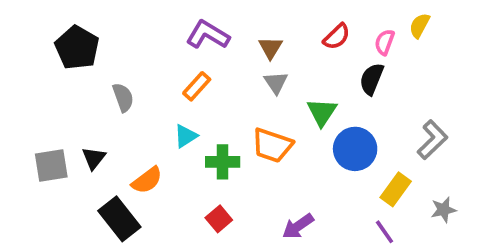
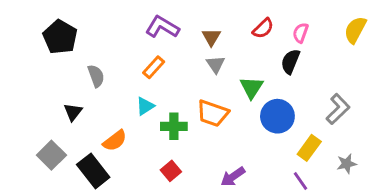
yellow semicircle: (420, 26) -> (355, 30), moved, size x1.4
black triangle: (94, 158) -> (73, 112), moved
gray square: (51, 166) -> (51, 155), moved, turned -36

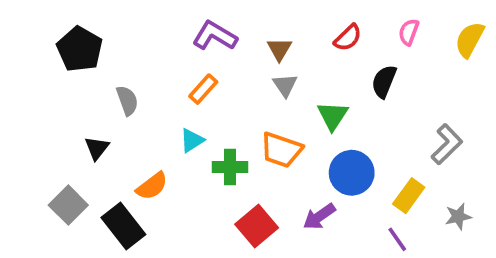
pink semicircle: (301, 33) -> (409, 32), moved
blue circle: (277, 116) -> (352, 173), moved
red square: (171, 171) -> (257, 226), moved, size x1.5
purple arrow: (233, 177) -> (319, 216), moved

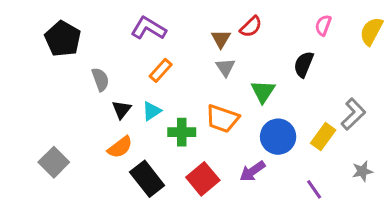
purple L-shape: (215, 36) -> (149, 28), moved
red semicircle: (348, 38) -> (251, 27), moved
black triangle: (97, 148) -> (121, 110), moved
yellow rectangle: (409, 196) -> (323, 137), moved
black rectangle: (123, 226) -> (147, 179), moved

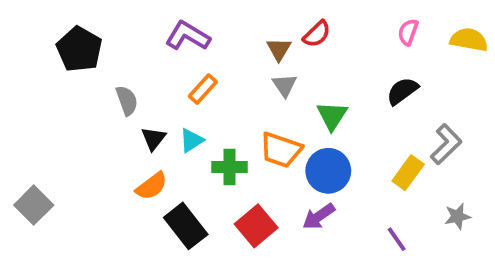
yellow semicircle: (371, 31) -> (469, 40), turned 72
black semicircle: (304, 64) -> (402, 91), moved, turned 32
blue circle: (278, 137) -> (328, 171), moved
gray square: (54, 162) -> (34, 205), moved

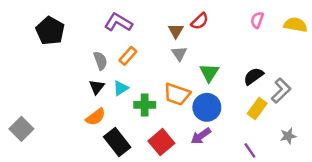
black semicircle: (402, 91) -> (254, 76), moved
gray semicircle: (127, 100) -> (100, 61), moved

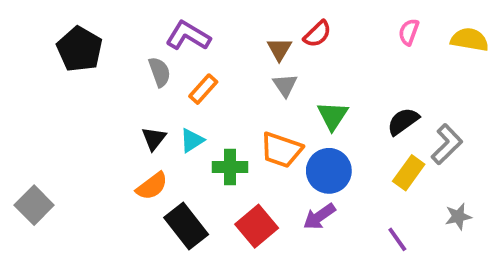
gray semicircle: (100, 61) -> (160, 72), moved

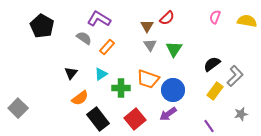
gray semicircle: (160, 72) -> (84, 38), turned -35
green triangle: (333, 116) -> (174, 49), moved
black triangle: (154, 139) -> (71, 73), moved

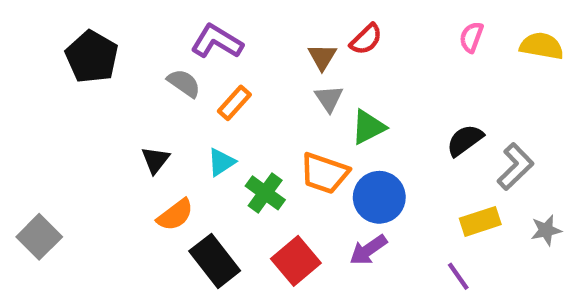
green triangle: (174, 49) -> (368, 127), moved, turned 30
green cross: (121, 88) -> (265, 193), turned 36
yellow rectangle: (215, 91) -> (480, 221), moved, turned 36
gray star: (241, 114) -> (546, 230), moved

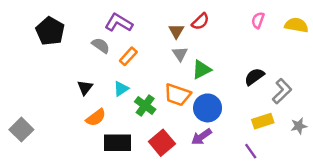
black rectangle: (215, 261) -> (117, 143), turned -52

